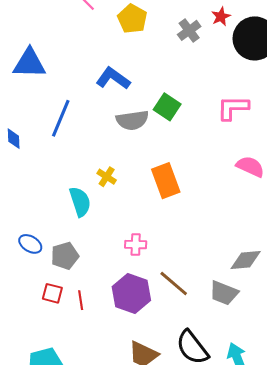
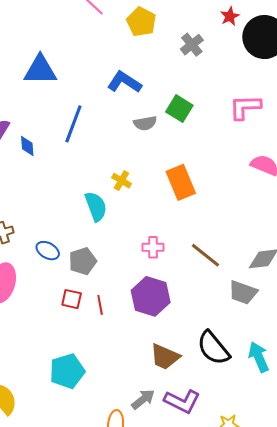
gray cross: (189, 30) -> (192, 45), moved
gray semicircle: (132, 120) -> (145, 123), size x0.7
brown line: (174, 283) -> (205, 255), moved

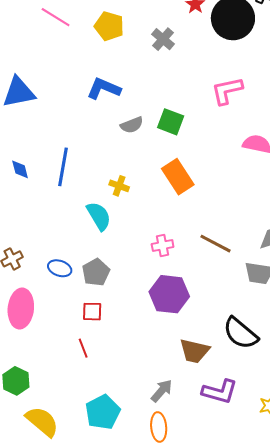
green square: (179, 109) -> (171, 122), moved
blue line: (73, 124) -> (63, 167), moved
red line: (100, 305) -> (83, 348), moved
cyan pentagon: (67, 371) -> (103, 412), moved
gray arrow: (143, 399) -> (162, 391), moved

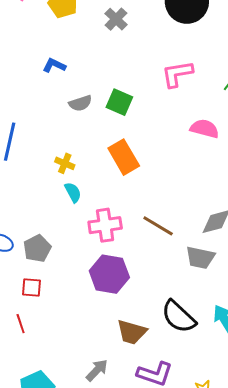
blue L-shape: (104, 89) -> (54, 65), size x0.7
cyan semicircle: (99, 216) -> (73, 192), moved, size x0.7
pink cross: (163, 245) -> (105, 225), size x1.5

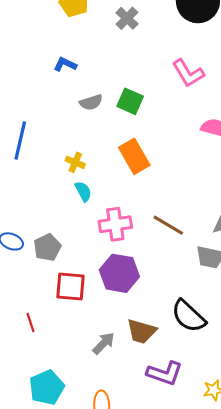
pink L-shape: (177, 74) -> (188, 73), turned -112
red square: (31, 288) -> (70, 286), moved, size x1.5
gray arrow: (97, 370) -> (104, 343), moved

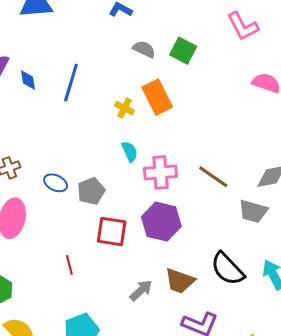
gray semicircle: (91, 102) -> (144, 49), turned -140
orange rectangle: (134, 156) -> (157, 97), moved
cyan semicircle: (83, 191) -> (130, 151), moved

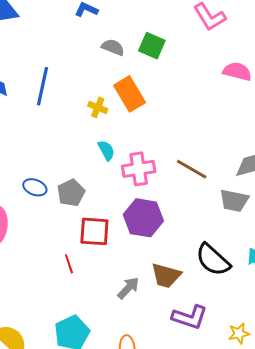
red line: (69, 265) -> (69, 264), moved

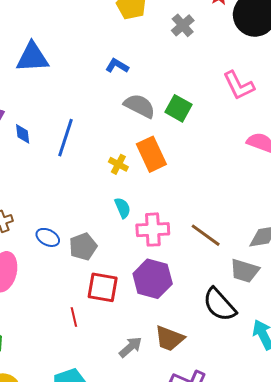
gray semicircle: (113, 47) -> (140, 106), size x1.4
black semicircle: (213, 260) -> (220, 305), moved

